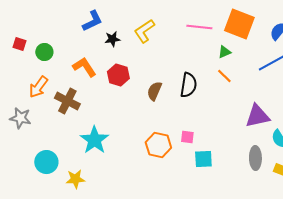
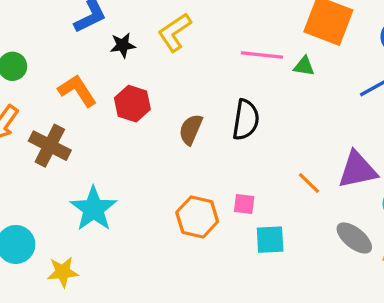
pink line: (199, 27) -> (262, 55), moved
green triangle: (224, 52) -> (304, 66), turned 32
orange line: (224, 76) -> (309, 183), moved
gray ellipse: (255, 158) -> (354, 238), turned -50

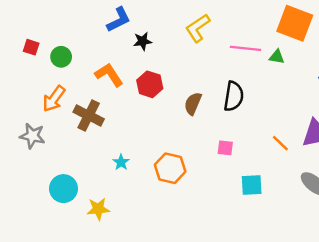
yellow L-shape: (175, 32) -> (198, 28), moved
pink square: (244, 204) -> (225, 148), moved
cyan star: (94, 209) -> (121, 162), size x0.5
orange hexagon: (197, 217) -> (170, 168), moved

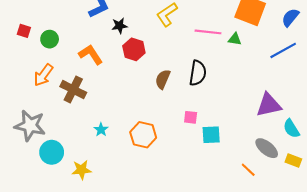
red hexagon: (150, 84) -> (134, 49), moved
gray star: (32, 136) -> (30, 126), moved, size x1.4
orange line: (280, 143) -> (248, 170), moved
cyan square: (252, 185) -> (211, 135), moved

